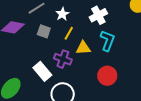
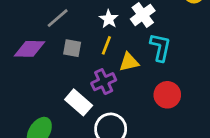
white star: (62, 14) -> (109, 19), moved
purple cross: (63, 59) -> (104, 82), turned -36

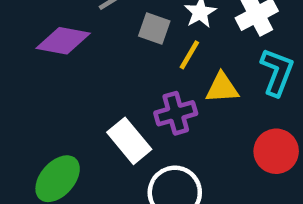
gray square: (72, 48) -> (154, 29), moved

